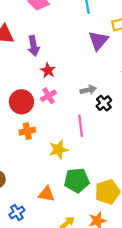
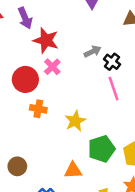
red star: (48, 70) -> (46, 40), size x1.5
pink line: (81, 126) -> (114, 89), moved
orange cross: (27, 131) -> (38, 109), turned 35

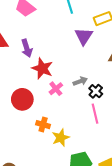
pink cross: (52, 67) -> (56, 89), moved
orange cross: (38, 109) -> (43, 125), moved

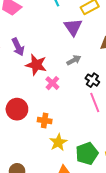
gray arrow: (80, 81) -> (74, 60), moved
red circle: (22, 99) -> (17, 109), moved
yellow star: (61, 138) -> (58, 142), moved

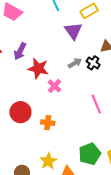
purple arrow: (18, 47) -> (20, 51), turned 54
black cross: (92, 80) -> (93, 63), moved
yellow star: (58, 142) -> (48, 161), moved

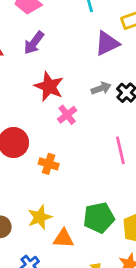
purple triangle: (73, 31) -> (107, 43), turned 30
purple arrow: (20, 51) -> (34, 43), moved

